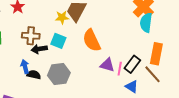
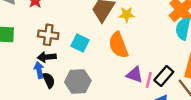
yellow star: (62, 17) -> (127, 14), moved
black arrow: (39, 49) -> (47, 57), moved
black semicircle: (34, 75) -> (49, 80), turned 48

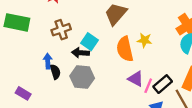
yellow star: (127, 14) -> (145, 40), moved
brown cross: (48, 35) -> (61, 30), turned -36
black arrow: (47, 57) -> (81, 53), moved

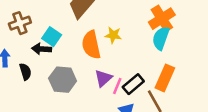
black semicircle: (55, 72) -> (25, 72), moved
gray hexagon: (82, 77) -> (63, 80), moved
purple triangle: (136, 79) -> (103, 78), turned 49

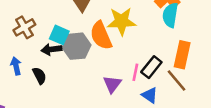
yellow star: (113, 35) -> (121, 21), size x1.6
purple triangle: (103, 78) -> (112, 84), moved
gray hexagon: (63, 80) -> (76, 46), moved

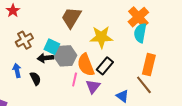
orange semicircle: (101, 36) -> (86, 65), moved
black rectangle: (151, 67) -> (105, 66), moved
pink line: (135, 72) -> (75, 79), moved

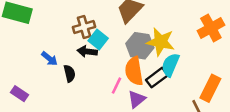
cyan semicircle: (140, 33) -> (170, 65), moved
brown cross: (24, 40) -> (84, 27), moved
gray hexagon: (65, 56) -> (140, 46), moved
blue arrow: (17, 70) -> (49, 59), turned 128

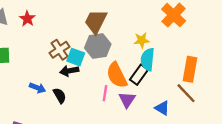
yellow star: (161, 42) -> (142, 40), moved, size x0.6
gray hexagon: (140, 46) -> (98, 46), moved

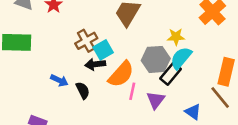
gray hexagon: (98, 46) -> (156, 59), moved
cyan square: (76, 57) -> (103, 50), turned 36
cyan semicircle: (148, 59) -> (181, 58), turned 30
orange semicircle: (117, 75) -> (121, 74), moved, turned -116

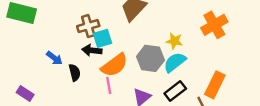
black rectangle: (170, 74) -> (175, 91), moved
pink line: (132, 91) -> (109, 85), moved, turned -35

